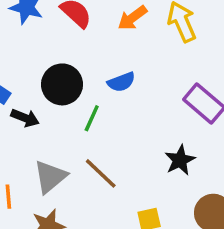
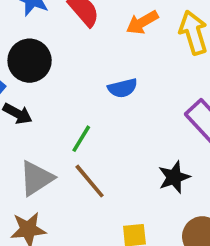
black circle: (62, 84) -> (30, 61), moved
green line: (92, 118) -> (81, 139), moved

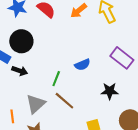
blue semicircle: (123, 88) -> (82, 65), moved
black star: (174, 177) -> (110, 91), turned 30

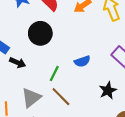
black circle: (21, 41) -> (40, 33), moved
black star: (110, 91) -> (108, 90), turned -30

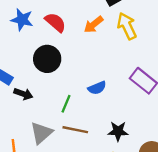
black star: (108, 90) -> (118, 131), moved, turned 30
brown line: (61, 97) -> (75, 130), turned -30

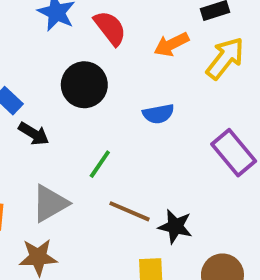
yellow arrow: (127, 26) -> (225, 58), turned 52
blue semicircle: (97, 88) -> (158, 114), moved
brown line: (75, 130) -> (130, 211), moved

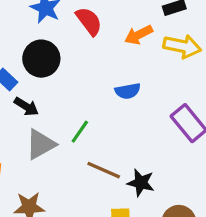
yellow arrow: (225, 58) -> (182, 46), turned 63
black circle: (84, 85) -> (41, 59), moved
gray triangle: (50, 203) -> (41, 144), moved

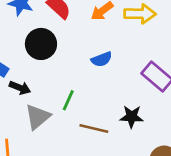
black circle: (41, 59) -> (41, 44), moved
black star: (141, 183) -> (132, 117), moved

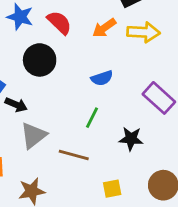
green line: (68, 100) -> (92, 118), moved
brown line: (94, 129) -> (74, 155), moved

